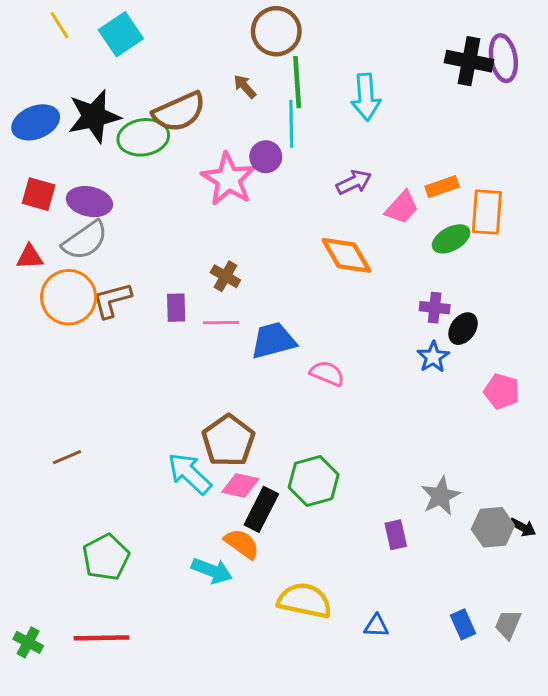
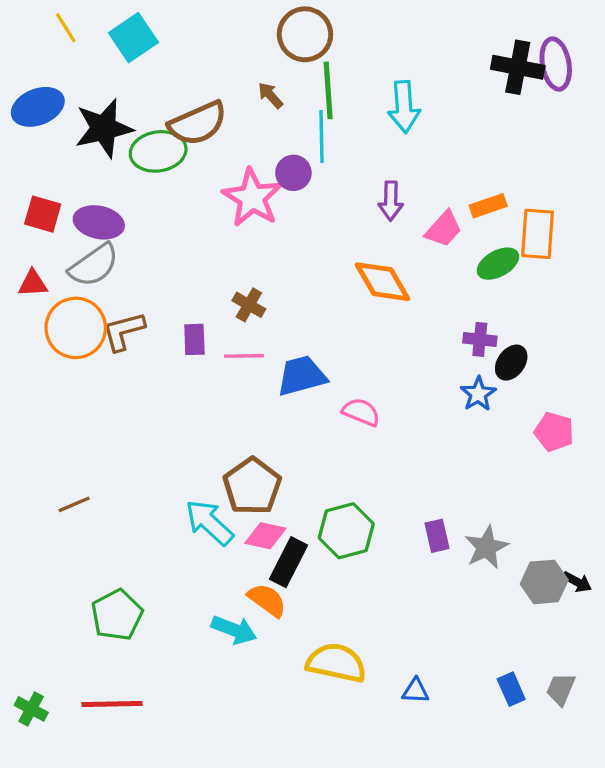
blue ellipse: (36, 122) -> (38, 107), moved
purple arrow: (354, 182) -> (391, 201), turned 116
purple rectangle: (396, 535) -> (437, 536), moved

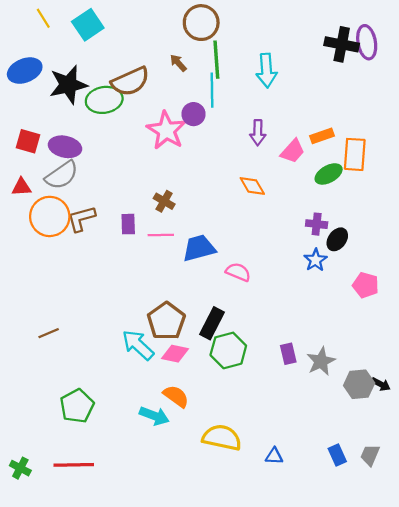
orange diamond: (383, 282) -> (252, 186), size x0.7
black rectangle: (288, 562) -> (212, 323), moved

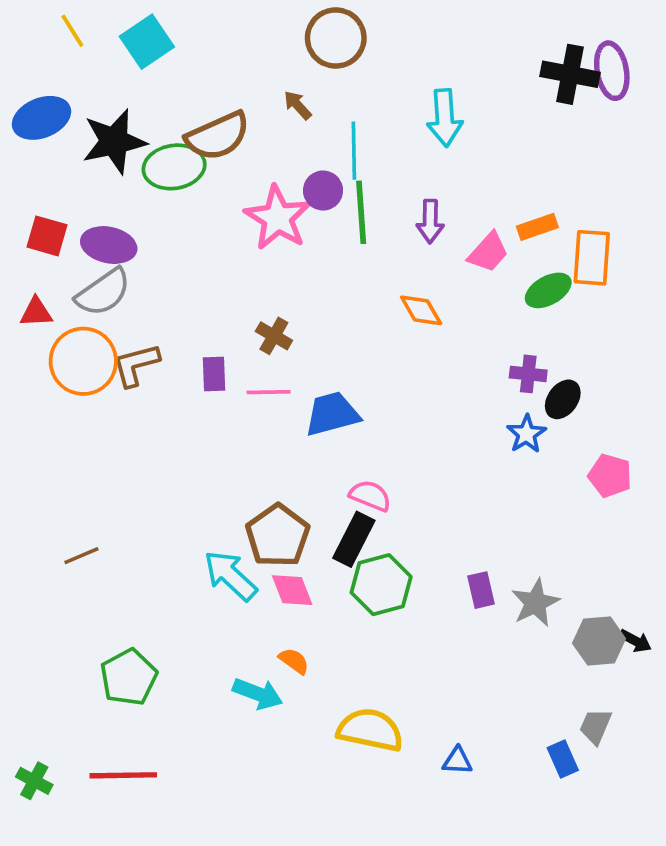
green line: (216, 60) -> (361, 212), moved
pink semicircle: (238, 272) -> (370, 496), moved
pink diamond: (175, 354) -> (292, 590), turned 56
orange semicircle: (176, 396) -> (294, 661), size x0.7
gray trapezoid: (370, 455) -> (595, 726), moved

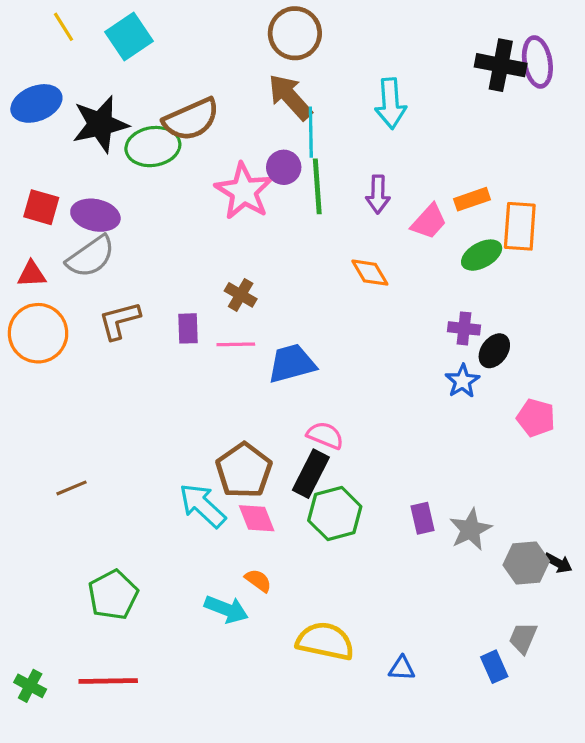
brown arrow: (298, 105) -> (290, 97), moved, size x1.8
orange circle: (83, 361) -> (38, 333), moved

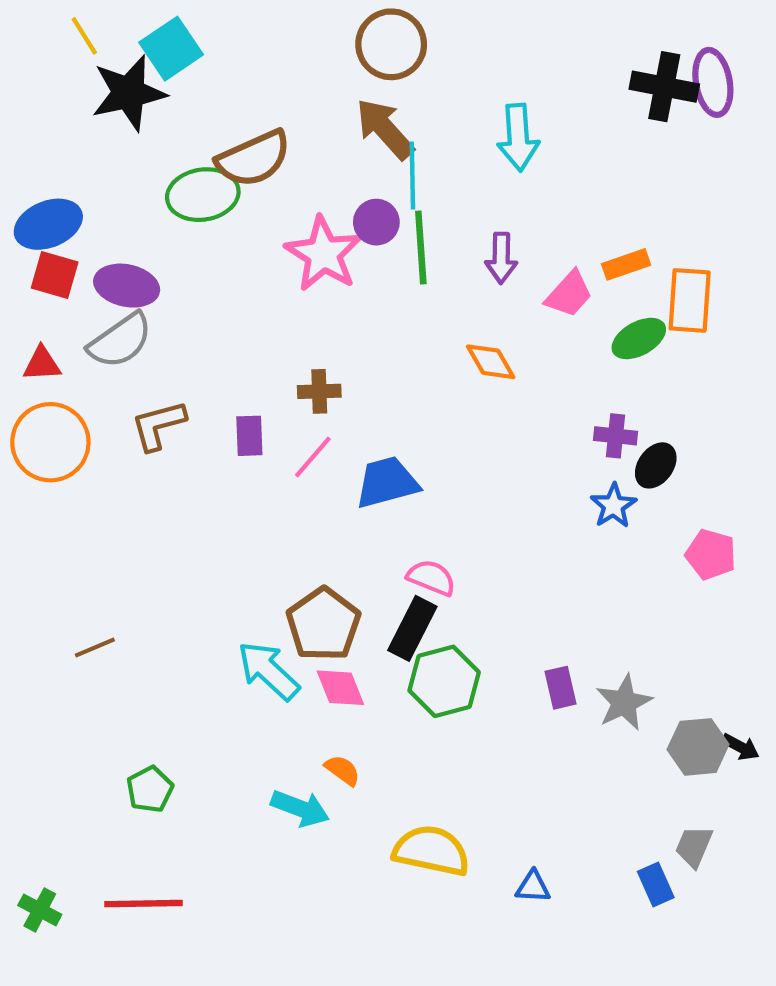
blue ellipse: (36, 103) -> (48, 224), moved
black star: (100, 124) -> (129, 93), moved
brown cross: (241, 295) -> (319, 391), turned -32
pink line: (236, 344) -> (313, 457), turned -48
green pentagon: (113, 595) -> (150, 789), size x0.7

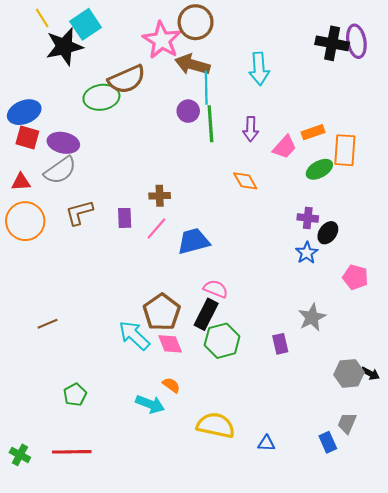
brown arrow: (385, 129) -> (192, 65), turned -32
pink star: (323, 254) -> (162, 40), moved
gray star: (624, 703) -> (312, 317), moved

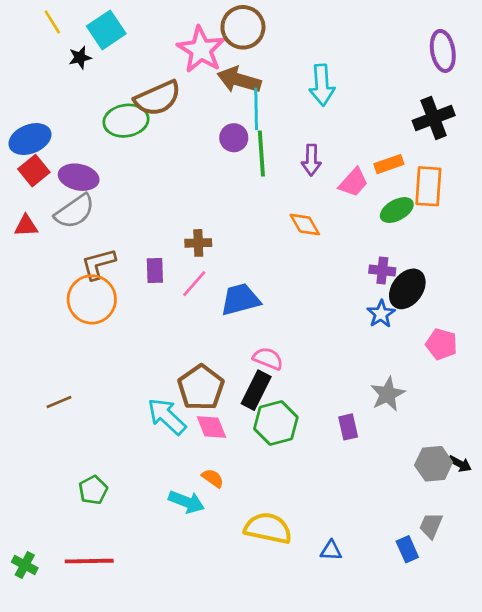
black cross: (332, 43) -> (434, 118), moved, turned -32
black star: (64, 47) -> (80, 58), size x0.5
red square: (27, 138) -> (34, 171), turned 35
orange circle: (25, 221) -> (92, 299), moved
black ellipse: (328, 233) -> (407, 289), size x1.4

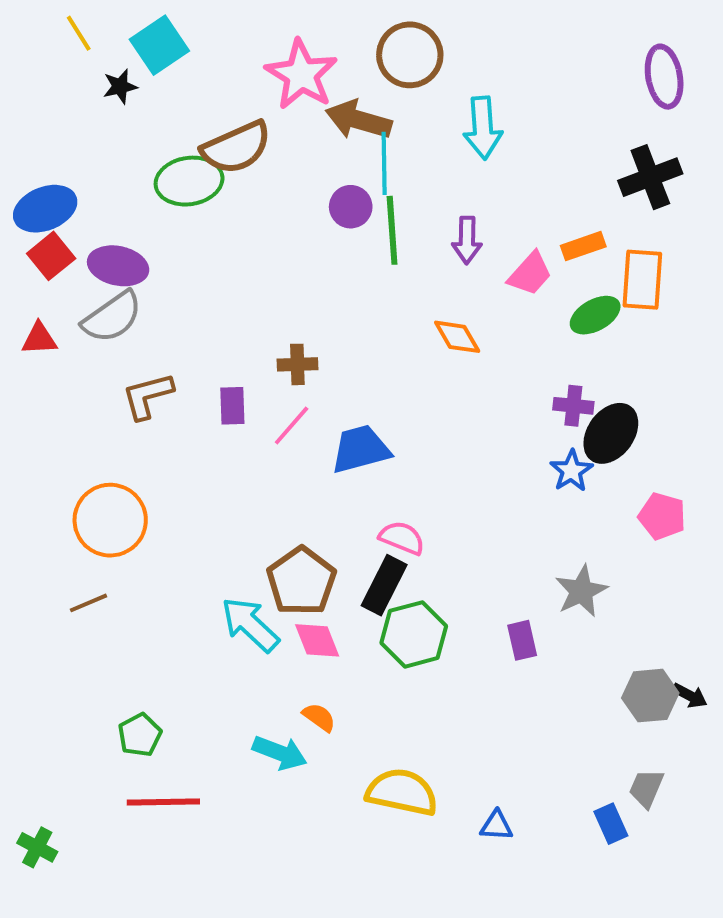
brown circle: (243, 27) -> (410, 55), moved
orange circle: (92, 299) -> (110, 520), moved
red line: (89, 561) -> (163, 802), moved

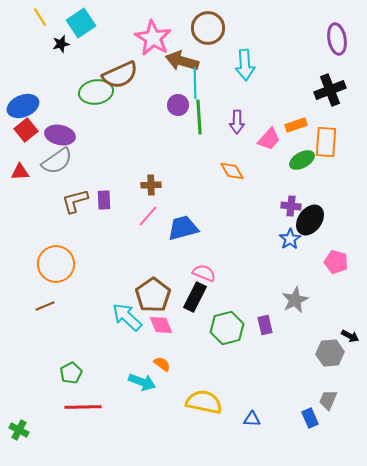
purple rectangle: (232, 406) -> (104, 200), moved
green hexagon: (414, 634) -> (227, 328), moved
black arrow: (690, 696) -> (350, 336), moved

